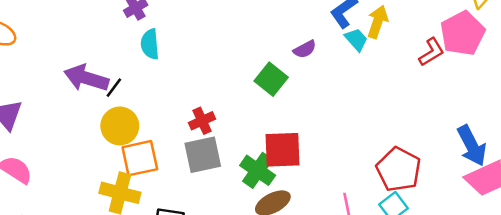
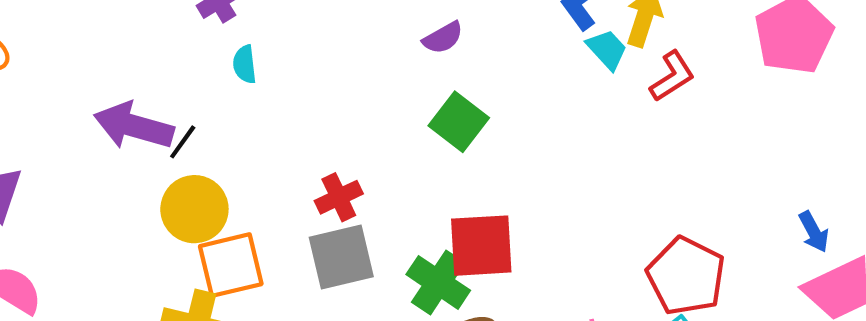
cyan semicircle: (150, 44) -> (245, 64), size x0.7
purple semicircle: (305, 49) -> (443, 38), moved
red L-shape: (431, 52) -> (672, 76), moved
blue arrow: (472, 146) -> (814, 232), size x0.6

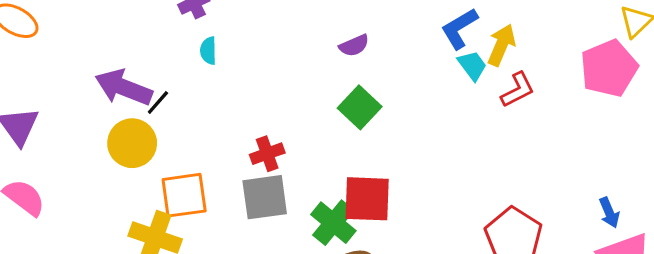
yellow circle: (194, 209) -> (132, 143), moved

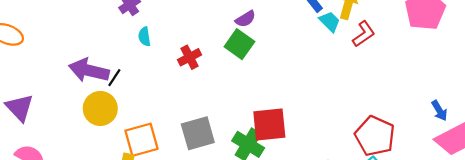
green square: (360, 107) -> (239, 44), moved
red cross: (267, 154) -> (190, 57), moved

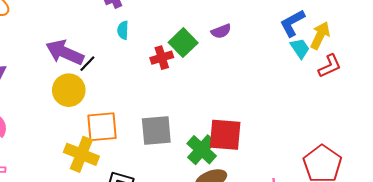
green square: (239, 44) -> (183, 43), moved

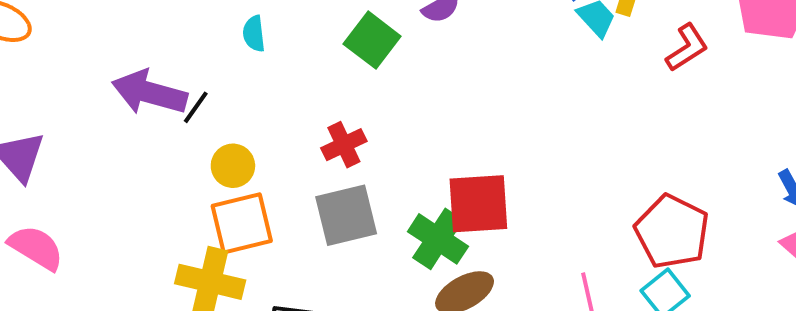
red cross: (162, 58) -> (344, 145), moved
red L-shape: (330, 66) -> (687, 48), moved
yellow circle: (69, 90) -> (233, 166), moved, size x0.7

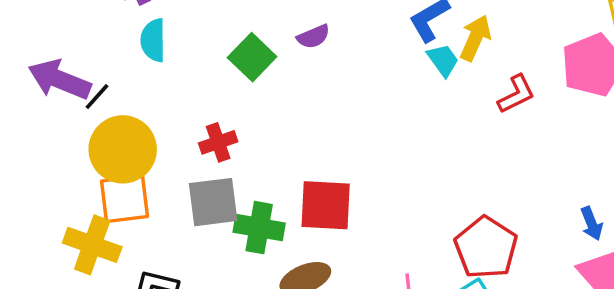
cyan semicircle: (254, 34) -> (153, 40), size x1.4
yellow circle: (233, 166) -> (123, 149), size x1.8
green cross: (438, 239) -> (259, 228), moved, turned -30

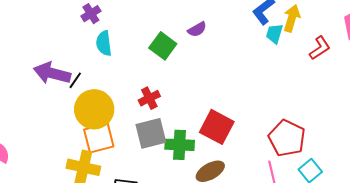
cyan trapezoid: (443, 60) -> (275, 34), turned -120
red square: (326, 205) -> (217, 127), turned 32
red pentagon: (486, 248) -> (287, 138), moved

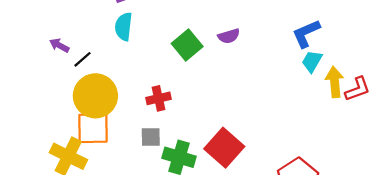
yellow arrow: (292, 18) -> (335, 82), moved, turned -36
purple arrow: (52, 73) -> (59, 45), size x0.5
gray square: (151, 133) -> (151, 137), size x0.6

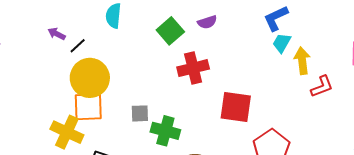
red L-shape: (358, 89) -> (322, 87), moved
red cross: (158, 98) -> (193, 68), moved, size x1.4
red square: (224, 148) -> (236, 107), moved, turned -32

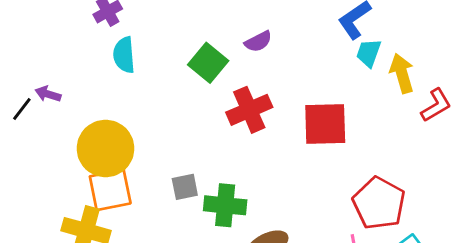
black line: (78, 46) -> (22, 109), moved
red square: (236, 107) -> (325, 124), moved

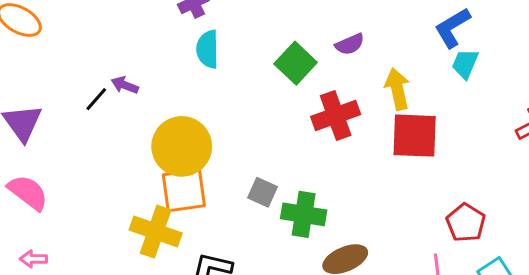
yellow arrow: (402, 73) -> (397, 89), moved
gray square: (185, 187) -> (263, 192), turned 32
red pentagon: (379, 203) -> (466, 223), size x0.7

